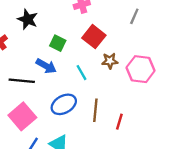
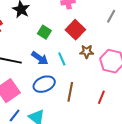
blue arrow: (46, 66) -> (40, 58), moved
red line: (119, 122) -> (101, 97), moved

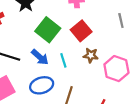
gray line: (111, 16) -> (121, 20), turned -48
green square: (44, 32) -> (48, 30), size x1.6

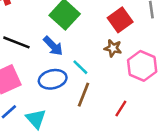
red square: (81, 31) -> (120, 20), moved
cyan line: (63, 60) -> (80, 67), moved, turned -32

